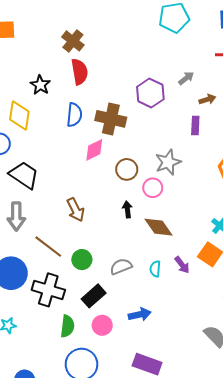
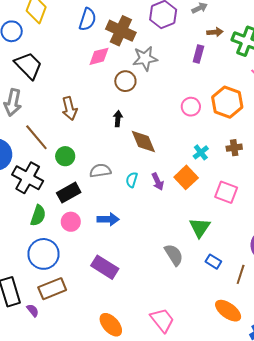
gray star: (168, 162) -> (145, 58), moved
pink circle: (153, 188) -> (191, 107), moved

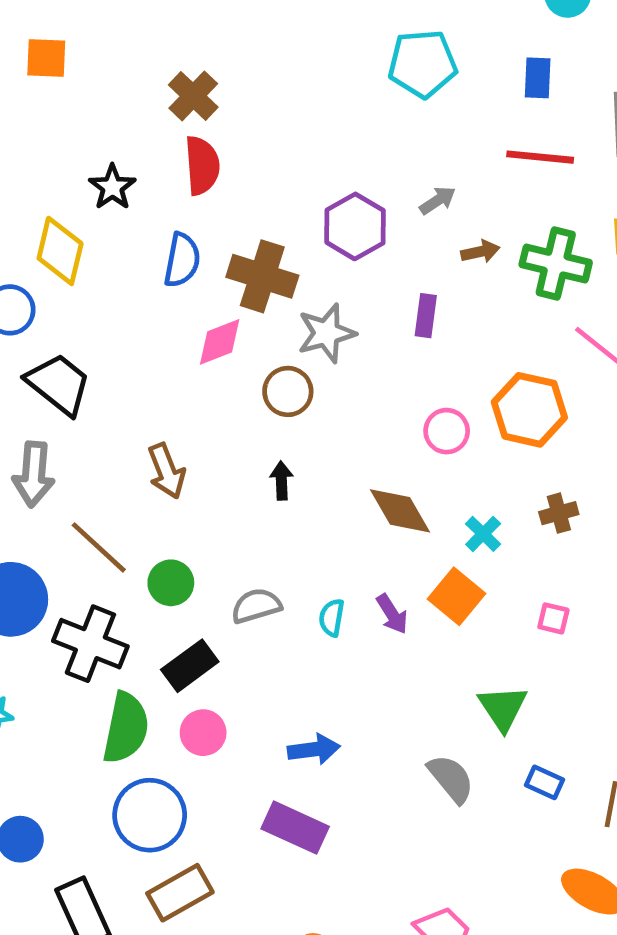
purple rectangle: (198, 54) -> (426, 316), moved
brown diamond: (143, 141) -> (400, 511), moved
pink square: (226, 192) -> (553, 618), size x0.6
green semicircle: (38, 216) -> (126, 728), size x1.4
blue arrow: (108, 219) -> (314, 749), moved

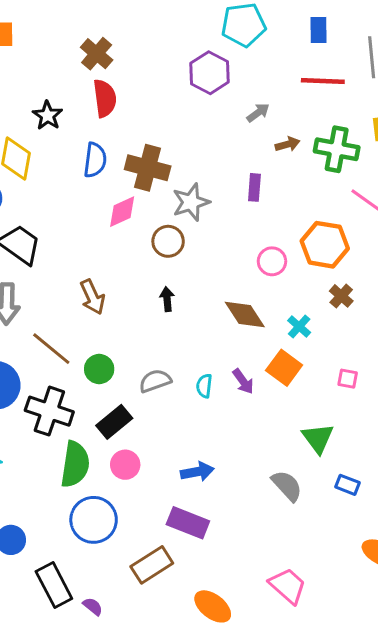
purple hexagon: (355, 226) -> (210, 73), moved
brown cross: (559, 513) -> (341, 296), moved, turned -30
brown rectangle: (180, 893) -> (152, 565), moved

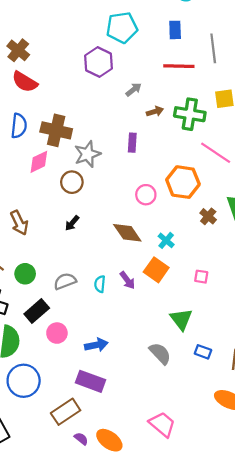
red semicircle: (105, 98) -> (25, 82), turned 130
brown cross: (341, 296) -> (208, 216), moved
black arrow: (167, 299) -> (72, 223), turned -133
pink circle: (125, 465) -> (57, 333), moved
purple semicircle: (93, 606) -> (81, 439), moved

